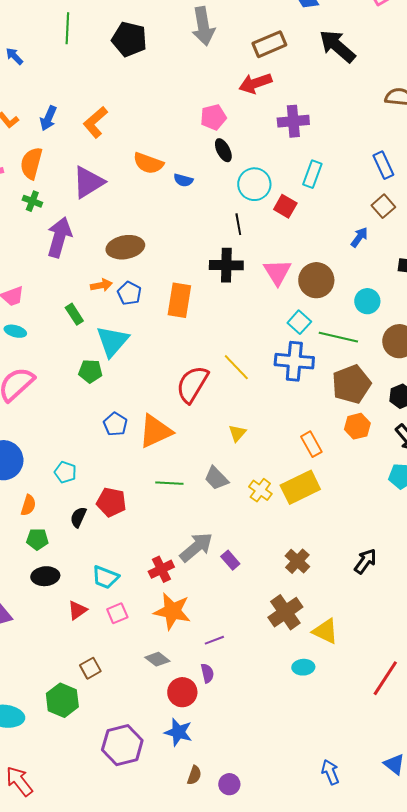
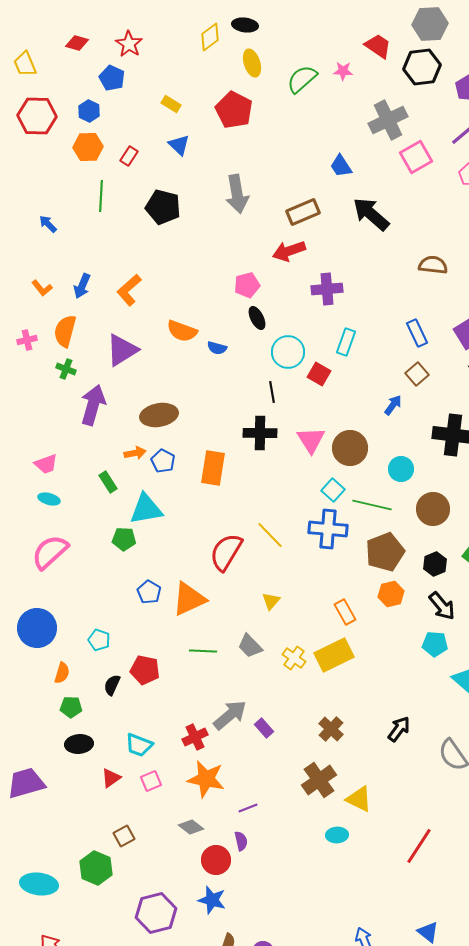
cyan triangle: (112, 341) -> (146, 509), turned 39

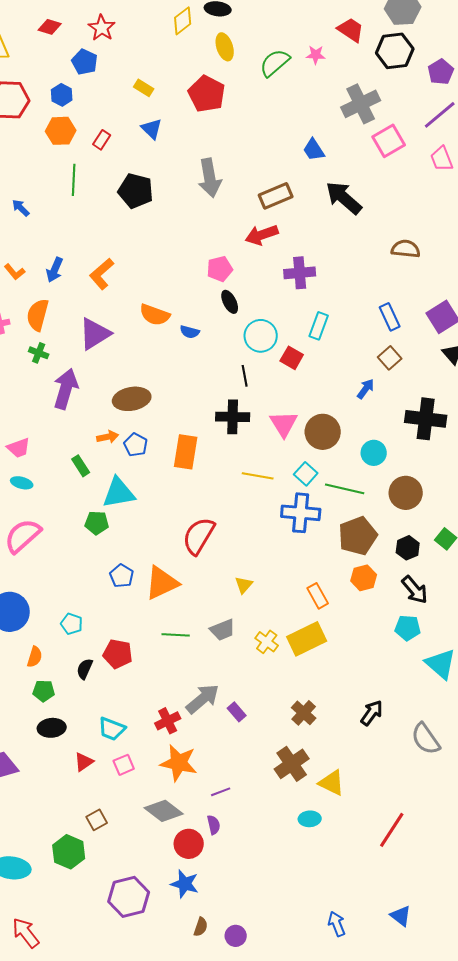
yellow line: (270, 535) -> (258, 476), moved, turned -36
gray trapezoid: (250, 646) -> (223, 630), turned -68
gray diamond: (191, 827) -> (164, 811), size x1.5

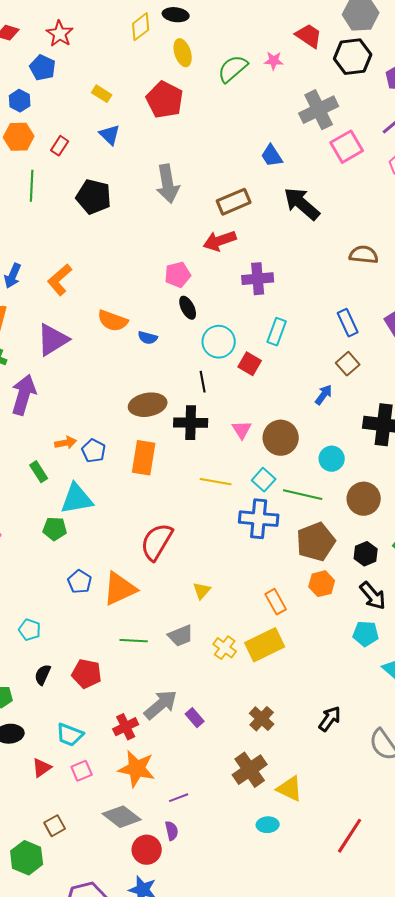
brown ellipse: (132, 399) -> (148, 405), moved
pink triangle: (284, 424) -> (242, 430), size x0.7
red pentagon: (118, 654) -> (87, 674), moved

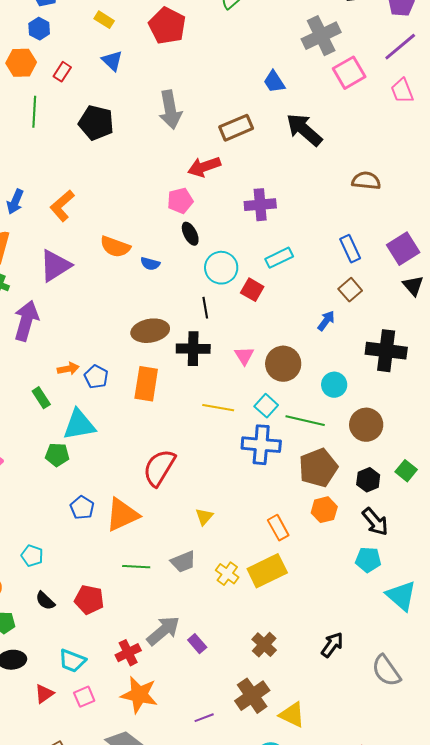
blue hexagon: (20, 101) -> (39, 29), moved
red arrow: (220, 241) -> (204, 167), moved
cyan rectangle: (277, 332) -> (279, 258), turned 44
black semicircle: (43, 675) -> (45, 601), turned -70
purple line: (179, 798) -> (204, 718), moved

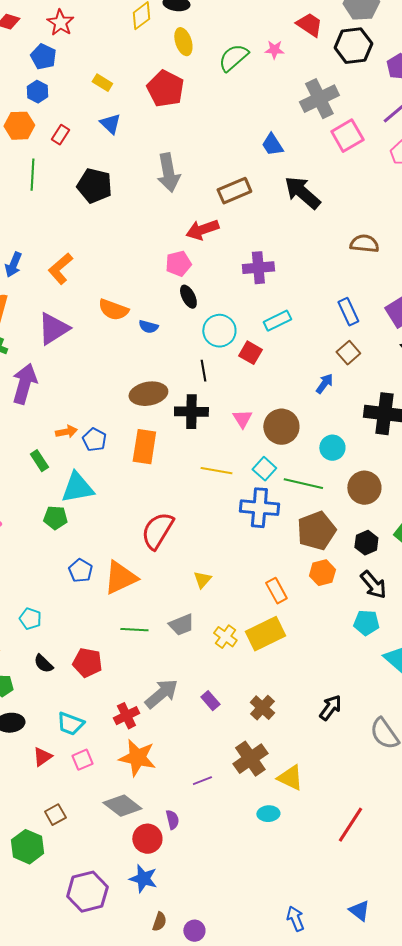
purple rectangle: (197, 644) -> (210, 701), moved

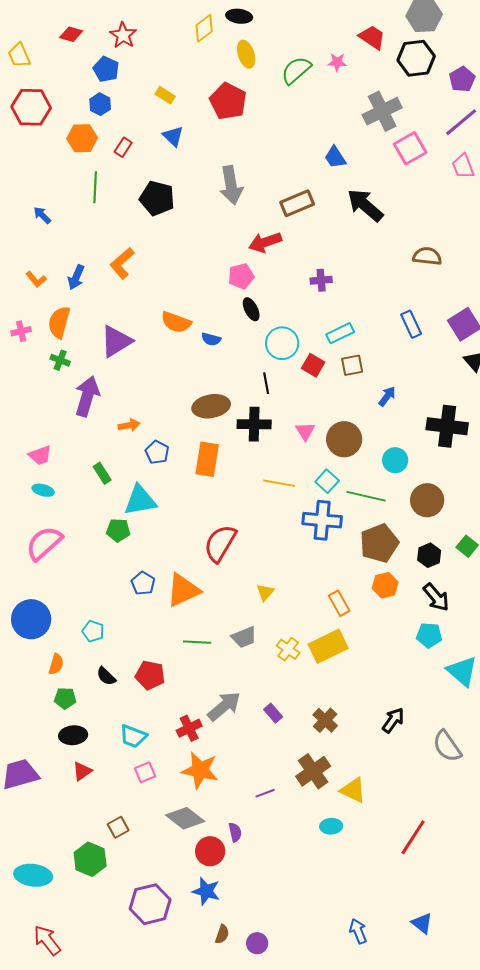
purple cross: (258, 268) -> (321, 280), size x0.7
orange L-shape: (60, 269) -> (122, 263), moved
brown square: (348, 353) -> (352, 365), moved, turned 30
orange arrow: (66, 432) -> (129, 425), moved
red triangle: (42, 757) -> (82, 771), moved

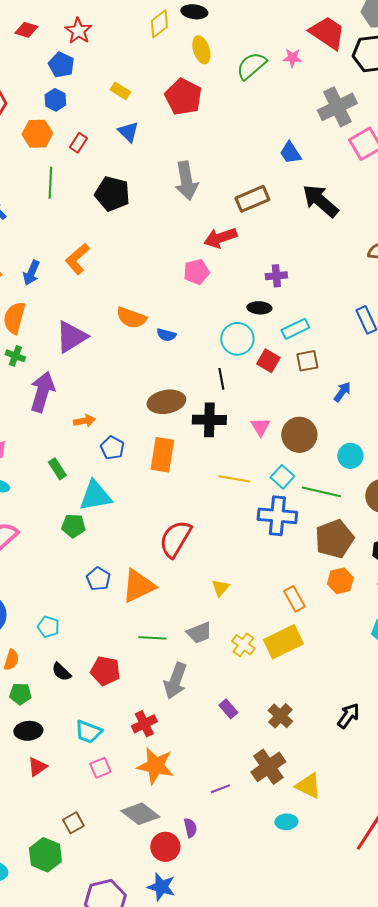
red trapezoid: (372, 37) -> (327, 33), size x1.4
black ellipse: (251, 309) -> (259, 308), moved, turned -60
gray arrow: (224, 706) -> (175, 681), moved, turned 150

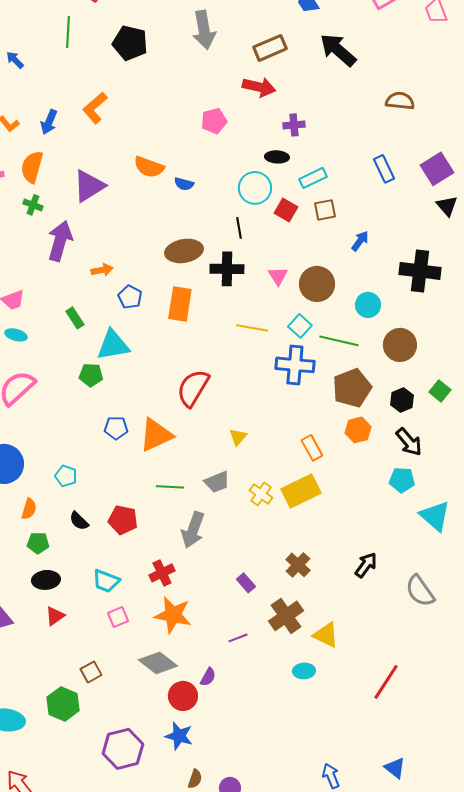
red arrow: (220, 238) -> (259, 87), moved, turned -148
blue pentagon: (98, 579) -> (116, 428), turned -30
purple rectangle: (228, 709) -> (246, 583), moved
purple semicircle: (190, 828) -> (208, 677), turned 42

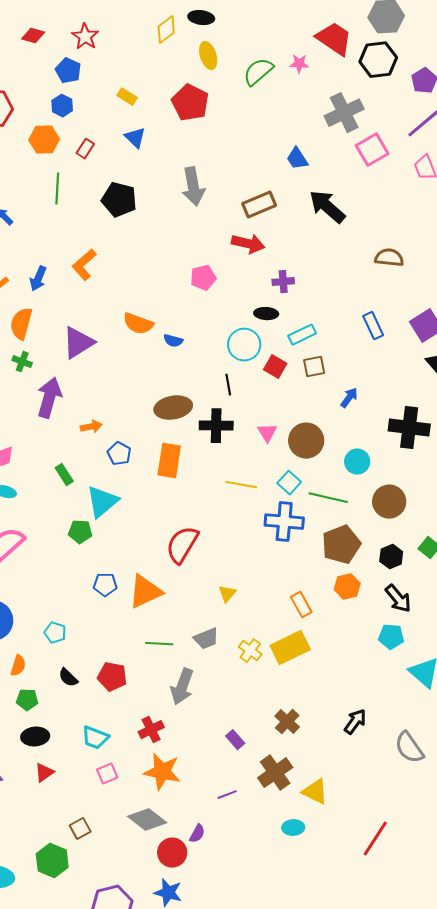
cyan triangle: (113, 345) -> (102, 502), turned -30

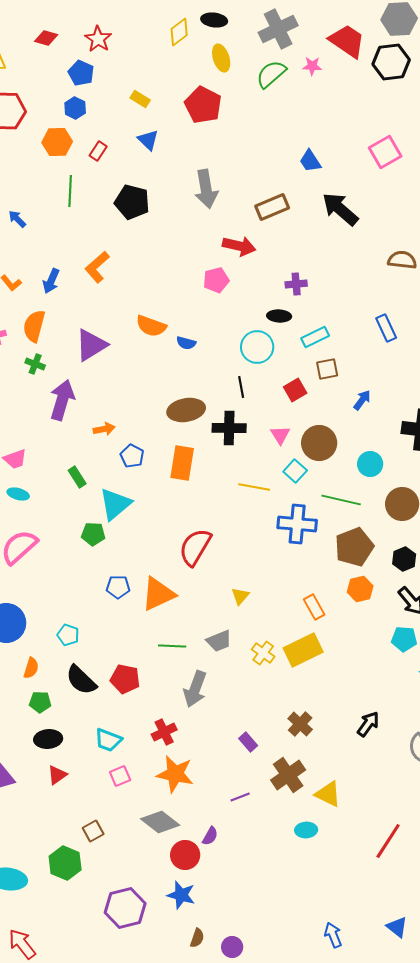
gray cross: (344, 113) -> (278, 29), moved
red arrow: (248, 244) -> (239, 246), moved
red square: (275, 367) -> (295, 390), moved, turned 30
cyan square: (289, 483) -> (295, 471), moved
black semicircle: (68, 678) -> (81, 680), size x1.6

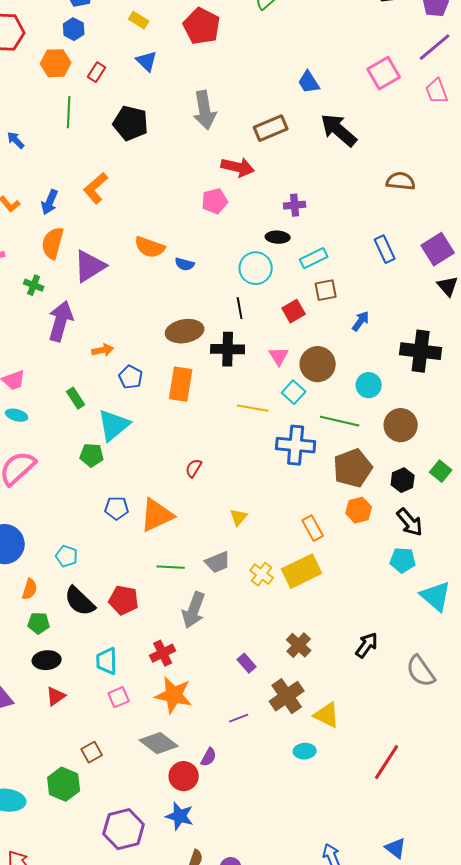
orange semicircle: (34, 326) -> (53, 243), moved
red semicircle: (195, 547) -> (194, 468), size x0.5
cyan trapezoid: (108, 740) -> (107, 661), turned 68

